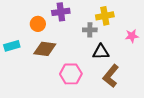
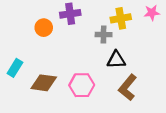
pink star: (132, 36) -> (152, 13), moved
cyan rectangle: (12, 46) -> (15, 68), moved, turned -42
brown diamond: (45, 49) -> (44, 83), moved

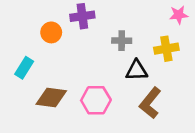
yellow cross: (121, 18) -> (166, 49), moved
cyan rectangle: (15, 68) -> (24, 68), moved

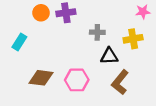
orange circle: (51, 32) -> (41, 13), moved
cyan rectangle: (24, 68) -> (19, 42), moved

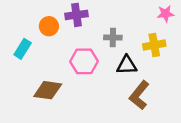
orange circle: (41, 13) -> (49, 26), moved
pink hexagon: (77, 80) -> (84, 61), moved

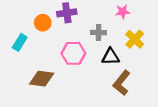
pink star: (166, 14) -> (123, 12), moved
yellow cross: (154, 45) -> (135, 39), turned -36

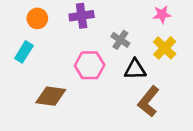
pink star: (123, 12) -> (162, 14), moved
orange circle: (43, 23) -> (37, 18), moved
gray cross: (99, 33) -> (120, 40), turned 32

